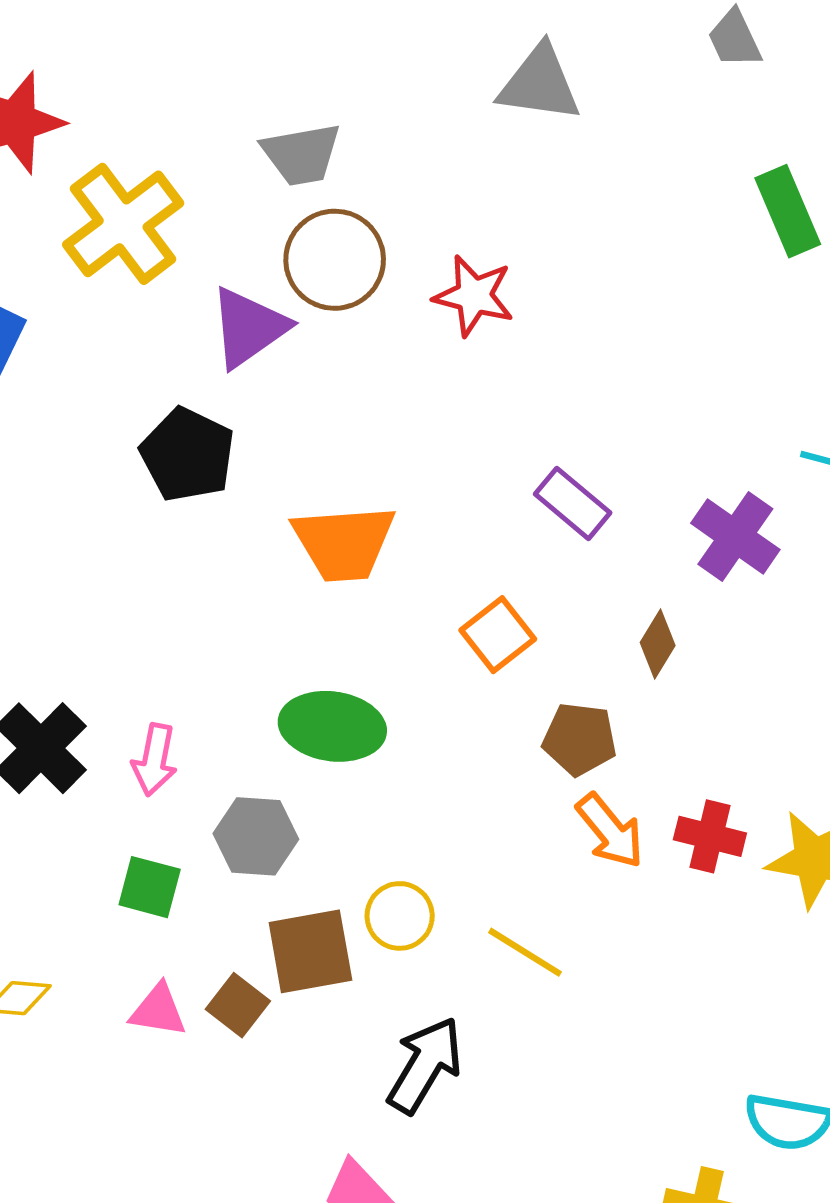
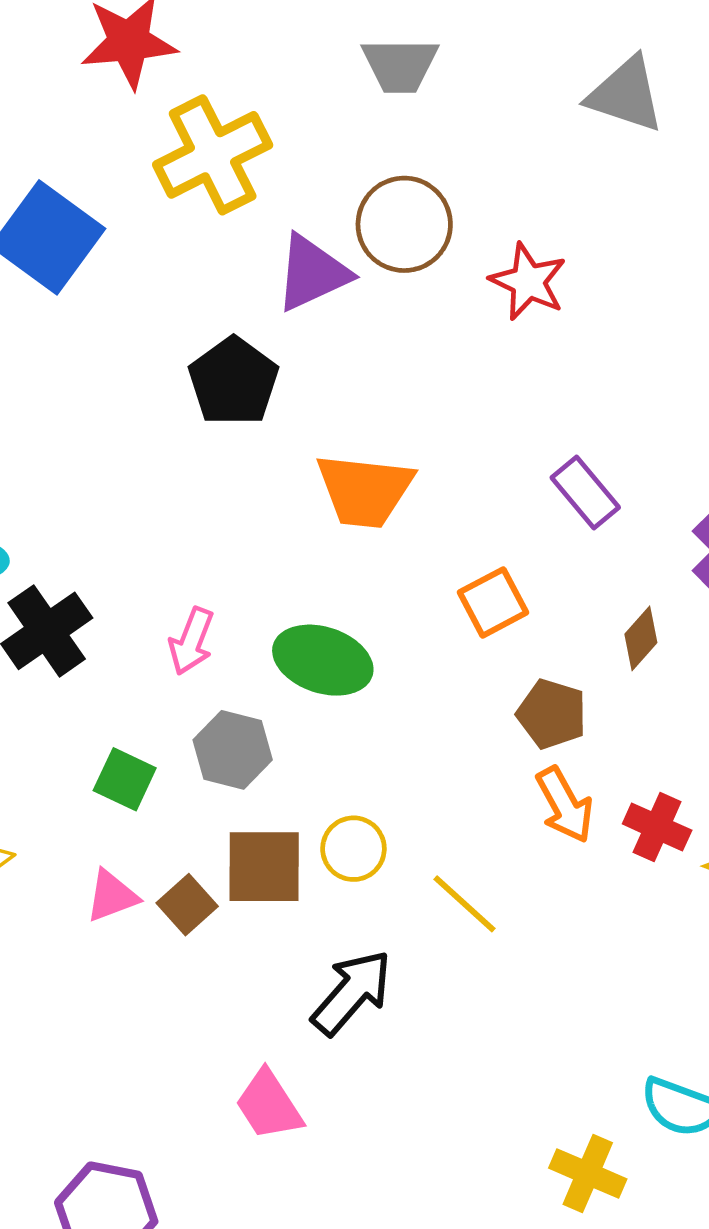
gray trapezoid: (301, 154) -> (400, 65), moved
pink arrow: (155, 760) -> (191, 641), moved
pink triangle: (158, 1010) -> (112, 896), turned -40

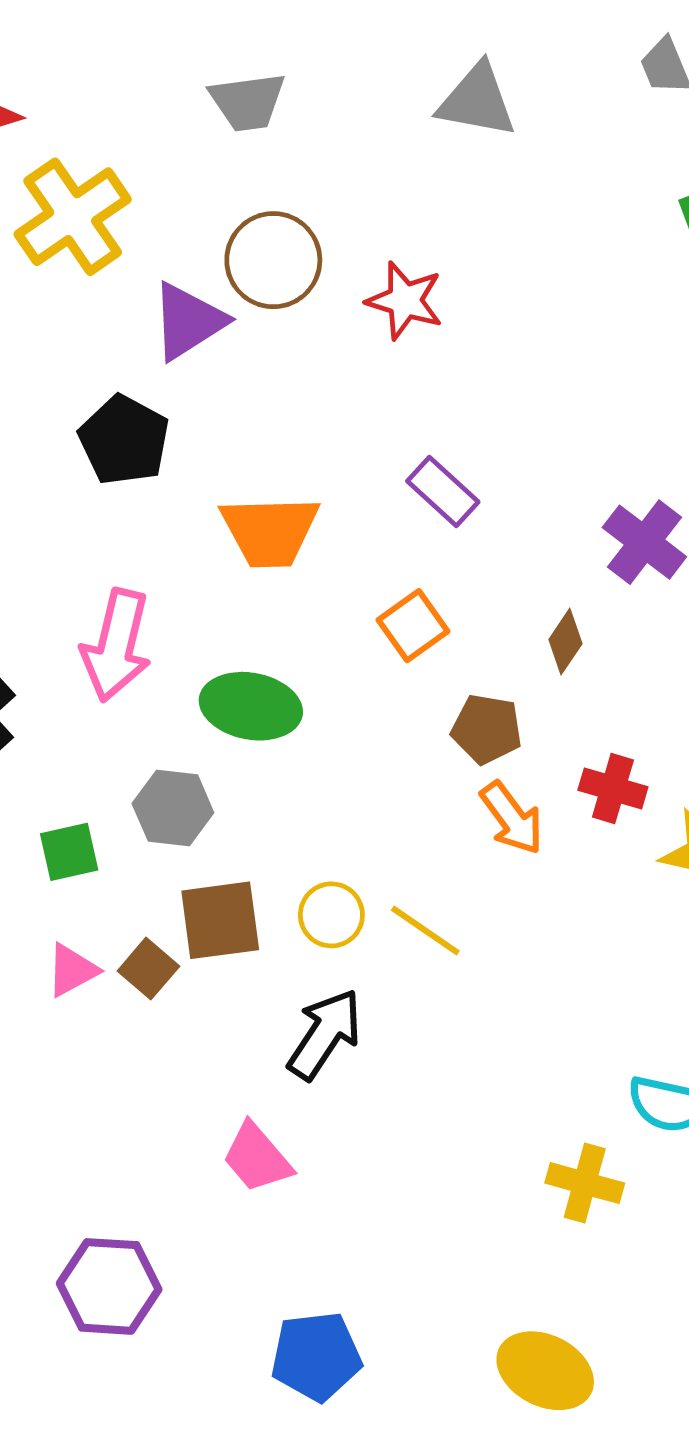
purple rectangle: (585, 492) -> (443, 491), moved
pink arrow: (191, 641) -> (116, 645), moved, size x1.6
green square: (125, 779) -> (69, 852), turned -30
red cross: (657, 827) -> (613, 788), moved
yellow circle: (353, 849) -> (331, 915), moved

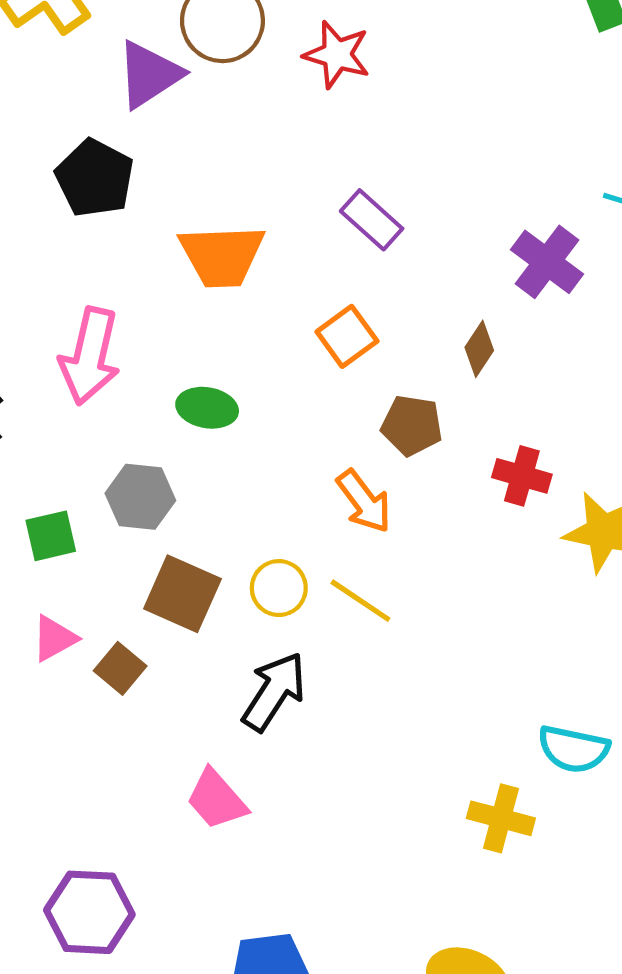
green ellipse: (251, 706) -> (207, 408), size x0.7
orange arrow: (512, 818) -> (364, 501), moved
brown square: (220, 920) -> (182, 594), turned 32
brown square: (148, 969) -> (120, 668), moved

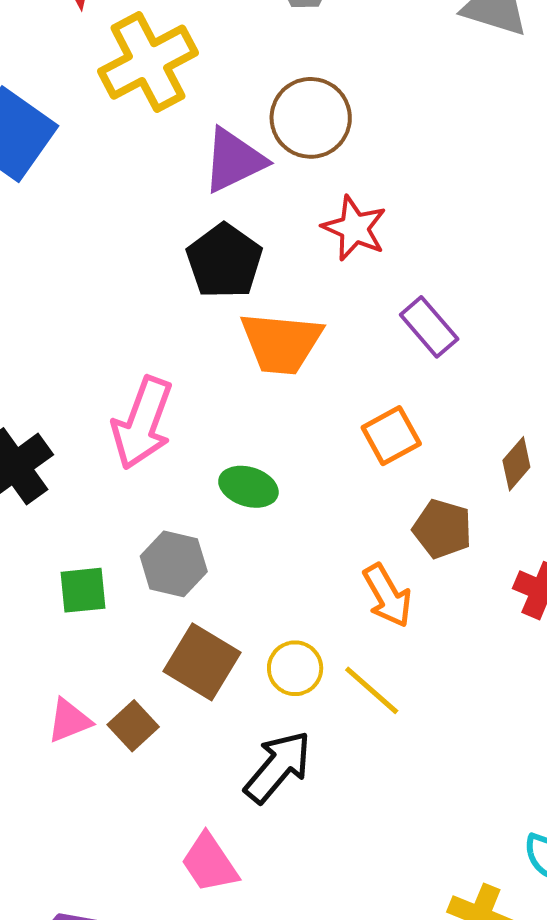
red star: (337, 55) -> (354, 228), moved
black pentagon: (95, 178) -> (224, 261), moved
pink triangle: (54, 638) -> (69, 721), moved

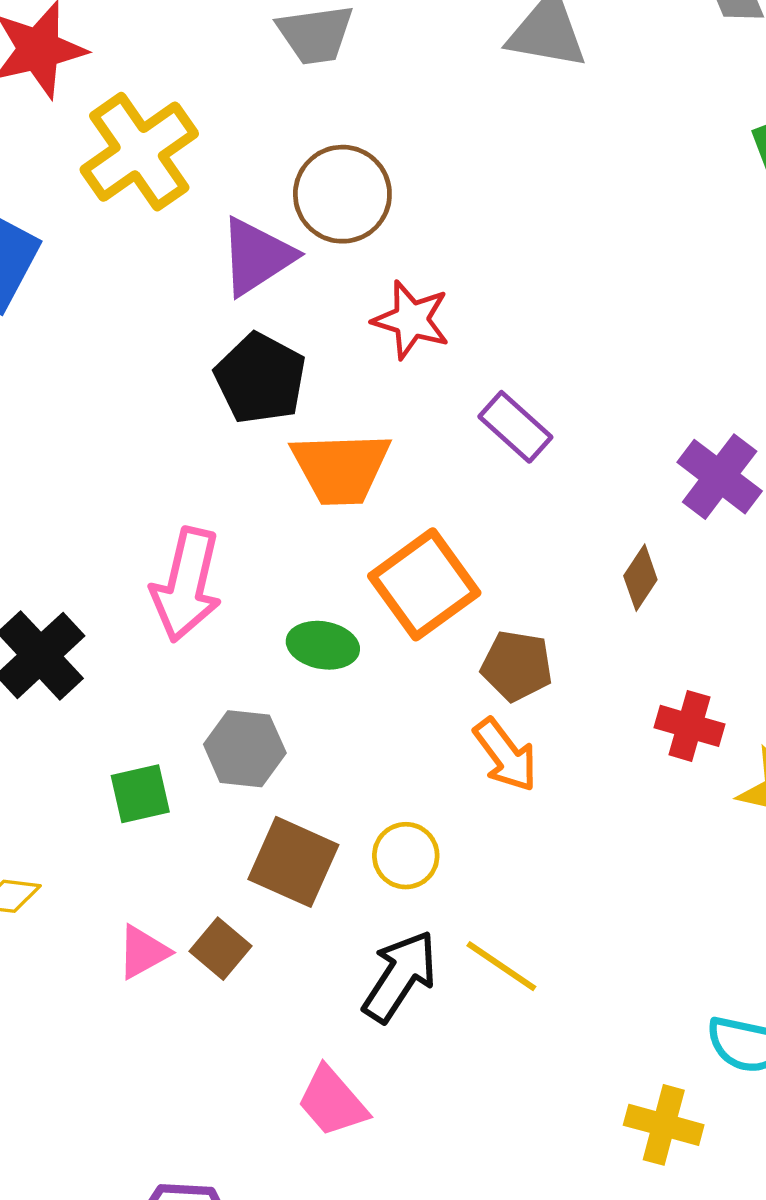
orange square: (391, 436) -> (424, 584), moved, size x1.5
brown pentagon: (442, 529) -> (517, 666), moved
yellow line: (372, 690) -> (501, 966), moved

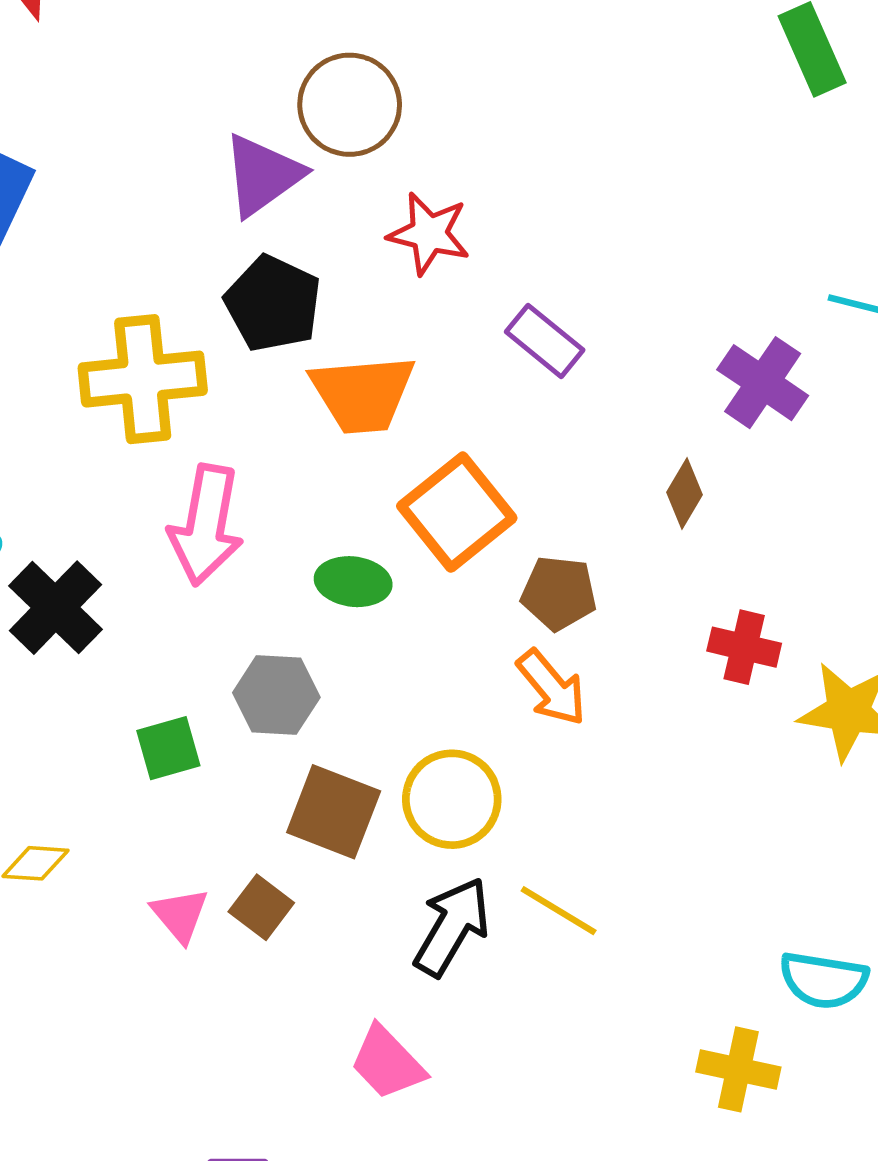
yellow cross: (139, 152) -> (143, 379), moved, turned 32
yellow circle: (406, 856) -> (452, 799), size x1.4
pink triangle: (143, 952) -> (180, 915), turned -38

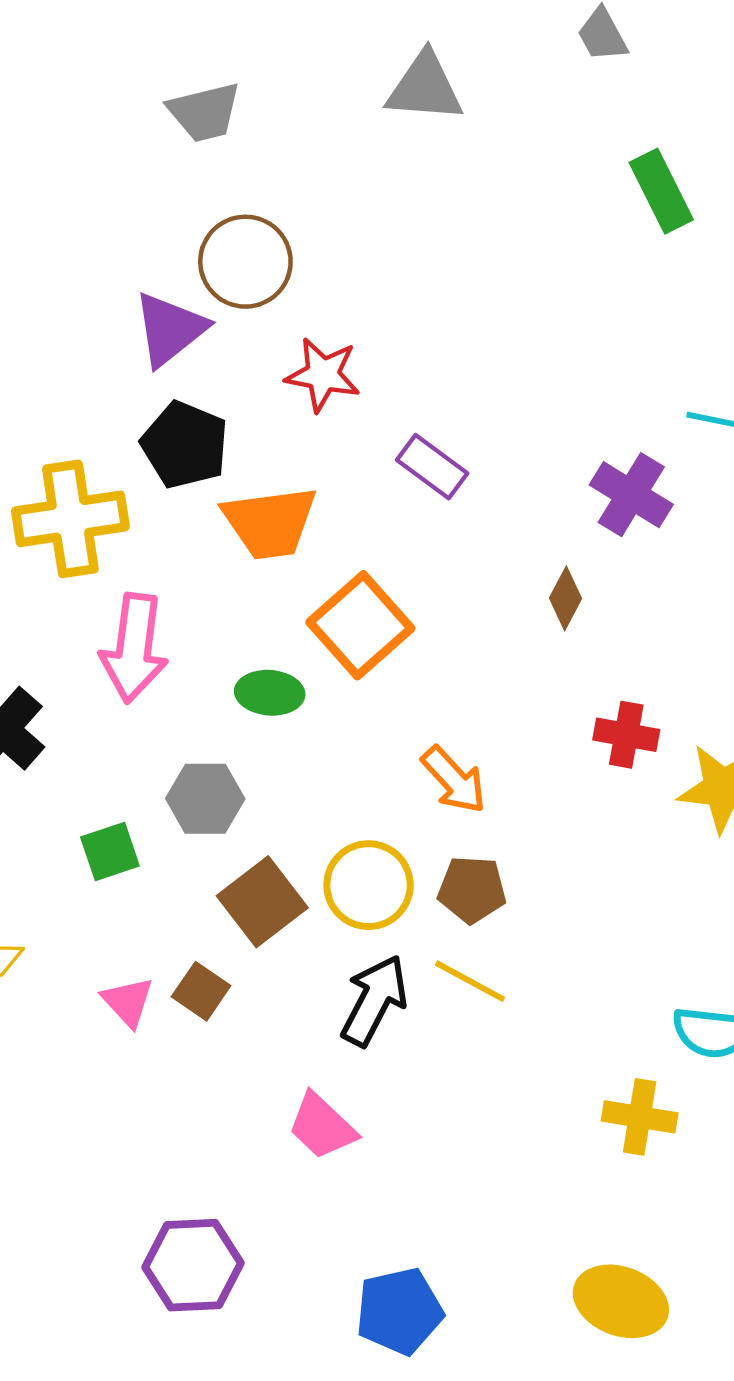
brown pentagon: (559, 593) -> (472, 890), moved
brown square: (334, 812) -> (262, 902), turned 34

